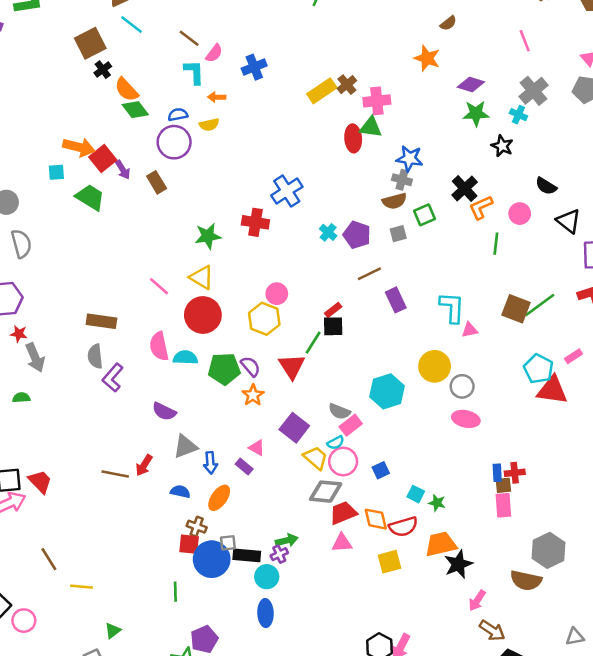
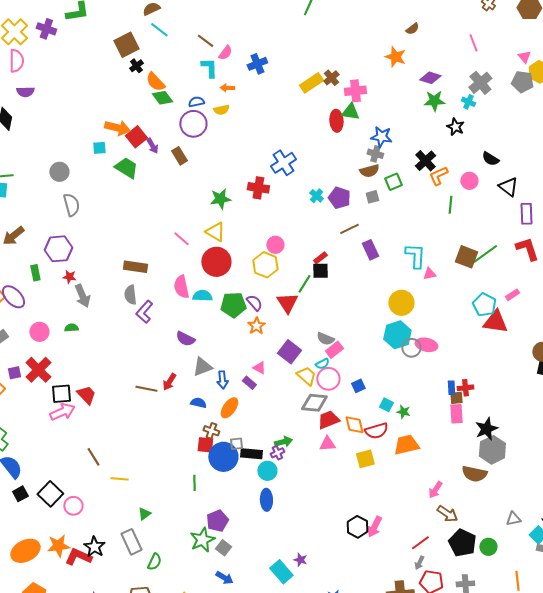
gray circle: (462, 386) -> (411, 348), moved
cyan hexagon: (387, 391) -> (397, 335), moved
black star: (458, 564) -> (486, 429), moved

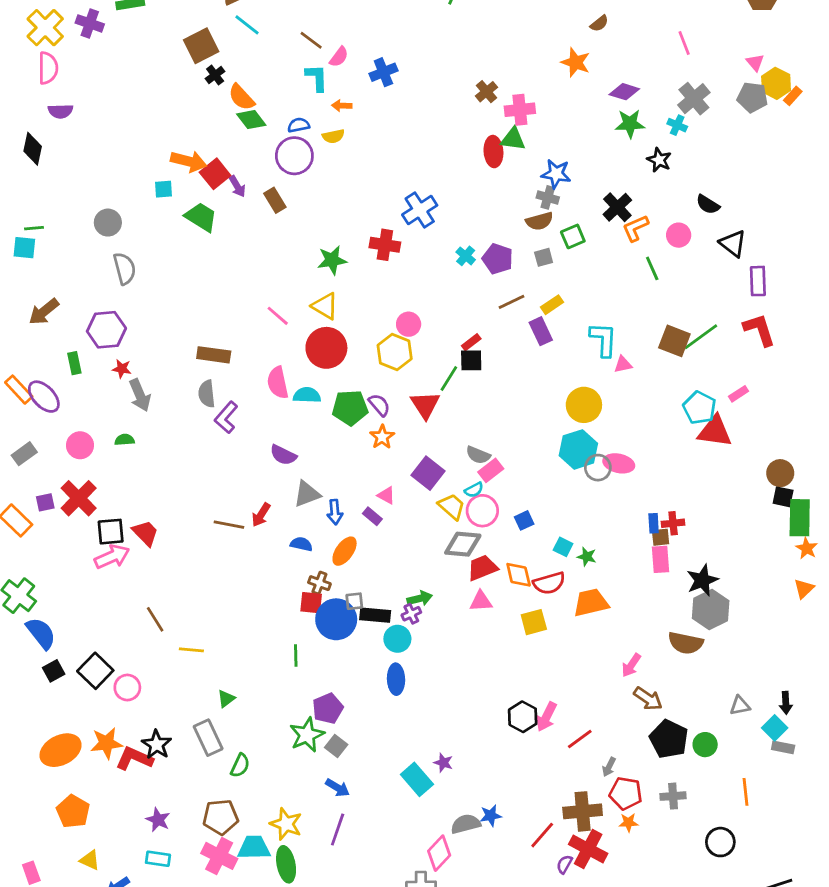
yellow rectangle: (311, 83) -> (552, 305), moved, size x0.7
green line: (450, 205) -> (652, 268), turned -30
red line: (420, 543) -> (580, 739), moved

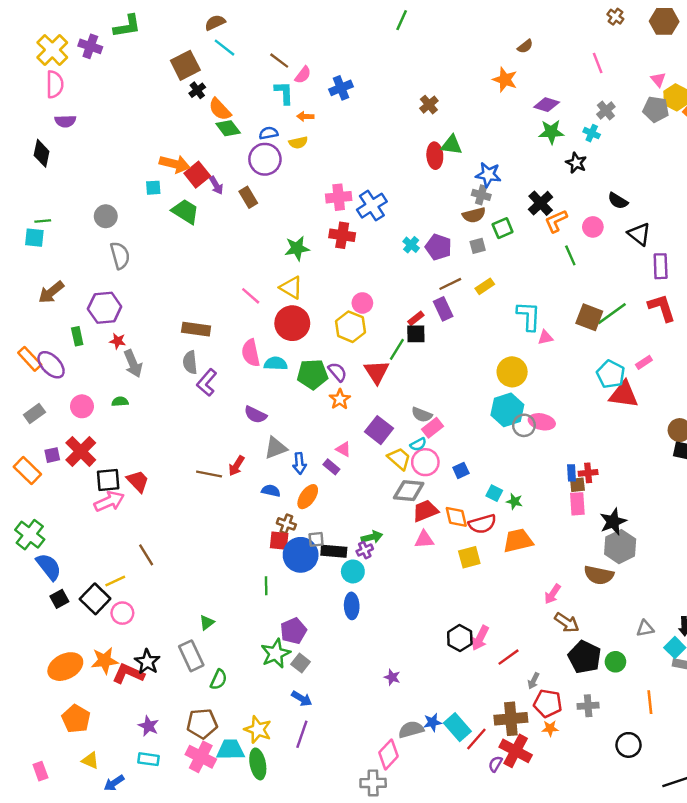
gray cross: (694, 99) -> (606, 110), size x0.7
pink cross: (520, 110) -> (339, 197), moved
purple rectangle: (541, 331) -> (443, 309), moved
yellow line: (191, 650) -> (115, 581), moved, turned -30
cyan rectangle: (417, 779) -> (457, 727), moved

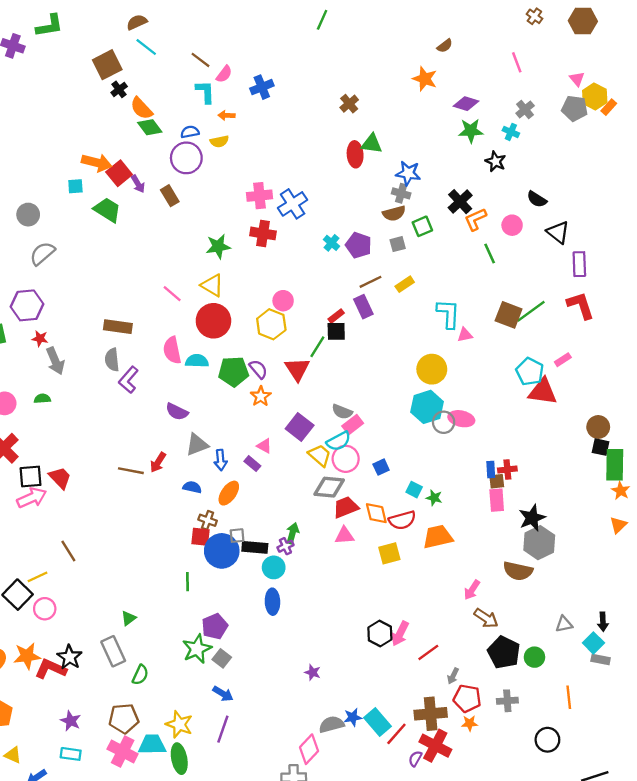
gray semicircle: (120, 255) -> (42, 253), turned -116
cyan semicircle: (418, 444) -> (339, 441), size x1.5
green arrow: (372, 537) -> (293, 533), turned -60

